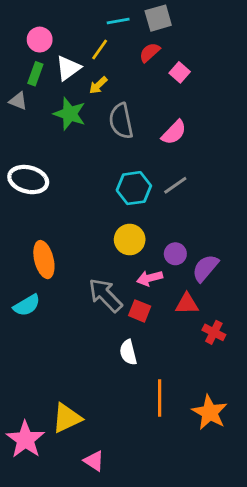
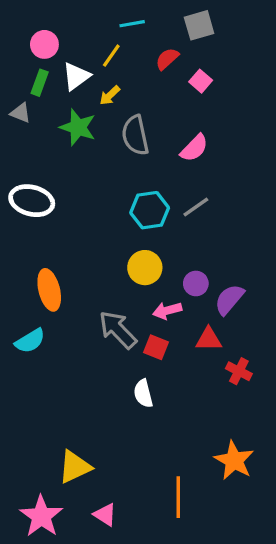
gray square: (158, 18) -> (199, 25), moved
orange line: (160, 398) -> (178, 497), moved
pink star: (25, 439) -> (41, 516), moved

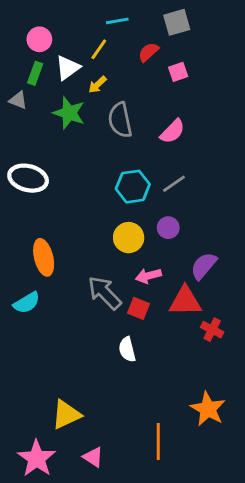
pink square: (201, 81) -> (178, 72), turned 30
purple circle: (196, 283) -> (168, 228), moved
red triangle: (209, 339) -> (185, 301), size x1.4

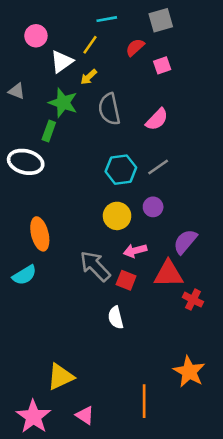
green rectangle: (35, 73) -> (49, 131), moved

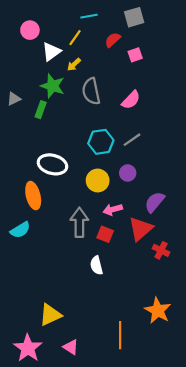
gray triangle: (17, 91) -> (14, 99), moved, turned -48
white ellipse: (26, 162) -> (52, 164), moved
gray arrow: (95, 266) -> (79, 222), turned 44
red triangle: (168, 274) -> (141, 229), turned -40

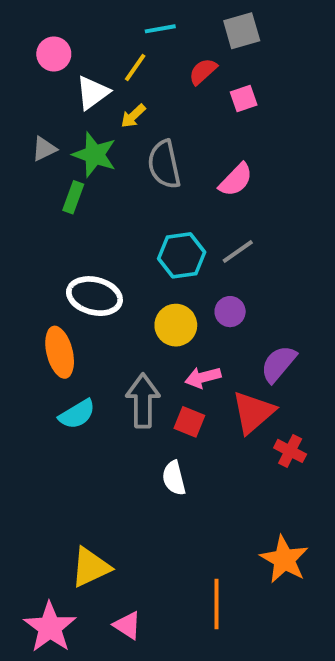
gray triangle: (14, 99) -> (44, 149), moved
cyan semicircle: (20, 230) -> (77, 414), moved

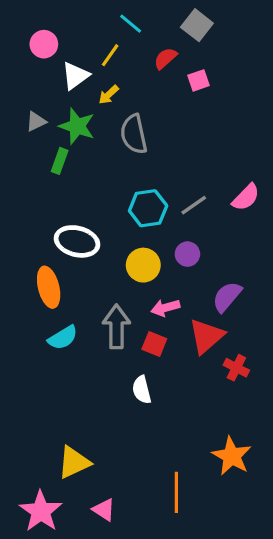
cyan line: (160, 29) -> (131, 24), turned 50
gray square: (242, 31) -> (197, 25), turned -36
pink semicircle: (236, 180) -> (246, 197), moved

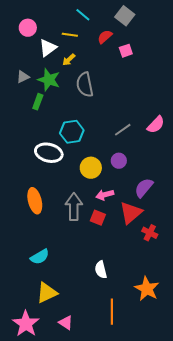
yellow line: (110, 55) -> (70, 35), turned 63
cyan hexagon: (148, 208) -> (72, 132), moved
orange ellipse: (49, 287) -> (35, 201), moved
cyan semicircle: (63, 338) -> (40, 257), moved
white semicircle: (142, 390) -> (101, 270), moved

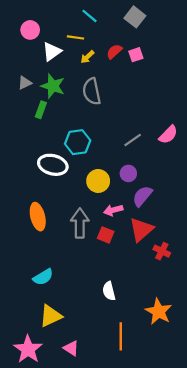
red semicircle: (105, 37) -> (114, 51), moved
yellow arrow: (69, 60) -> (87, 57), moved
purple semicircle: (144, 188) -> (142, 196), moved

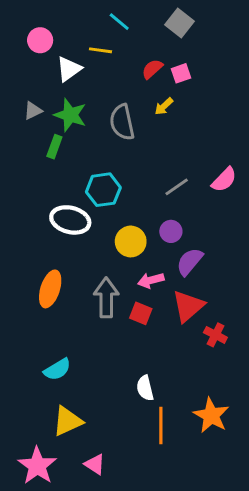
yellow arrow: (87, 57) -> (164, 106), moved
orange ellipse: (38, 217) -> (50, 289), turned 32
orange line: (121, 336) -> (161, 425), moved

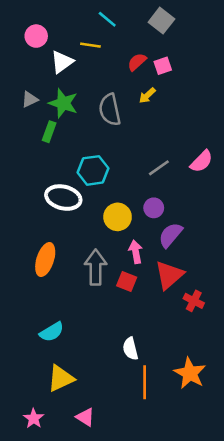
pink arrow: (151, 280) -> (136, 252), turned 95
pink star: (37, 466) -> (34, 418), size x0.6

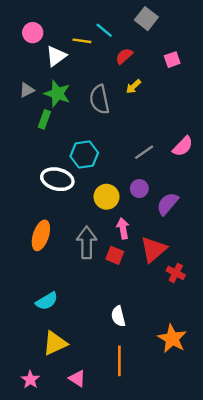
cyan line: (107, 19) -> (104, 30), moved
pink square: (163, 66) -> (172, 60), moved
purple semicircle: (171, 235) -> (167, 204), moved
orange line: (145, 382) -> (119, 361), moved

